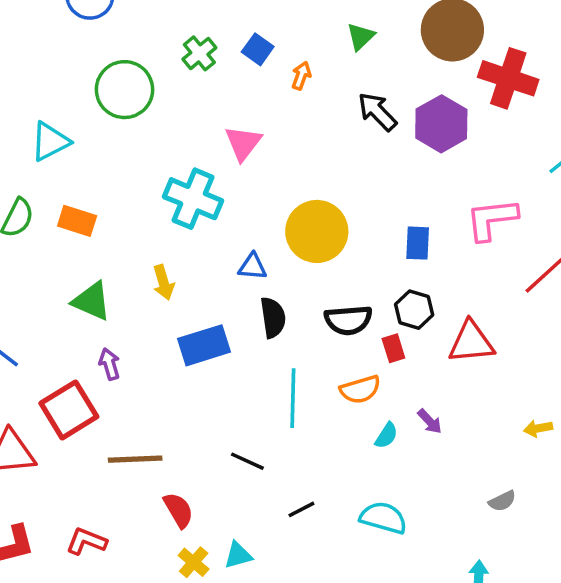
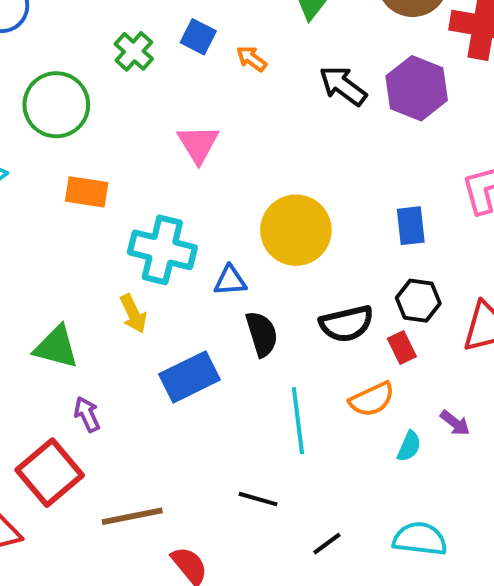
orange arrow: (301, 76) -> (252, 59), turned -64
cyan cross: (193, 199) -> (162, 250), moved
orange rectangle: (77, 221) -> (87, 192), moved

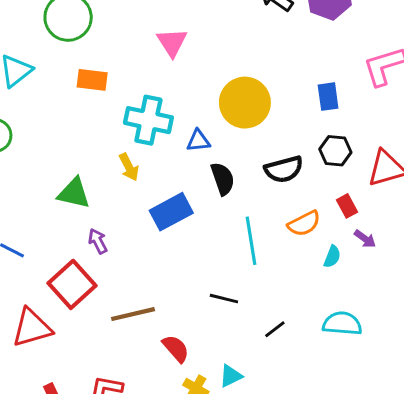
red rectangle: (402, 347) -> (347, 206), moved

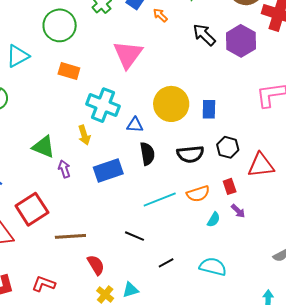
pink triangle: (172, 42) -> (128, 54), size x1.4
blue rectangle: (328, 97) -> (209, 109), moved
purple arrow: (98, 241) -> (64, 169), moved
cyan line: (251, 241) -> (160, 199), turned 68

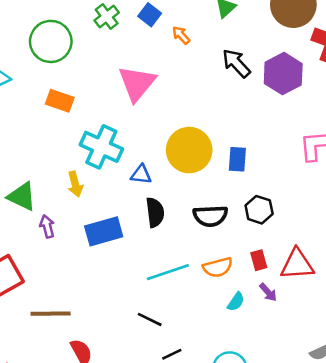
red triangle: (261, 165) -> (297, 264), moved
black line: (135, 236) -> (150, 319), moved

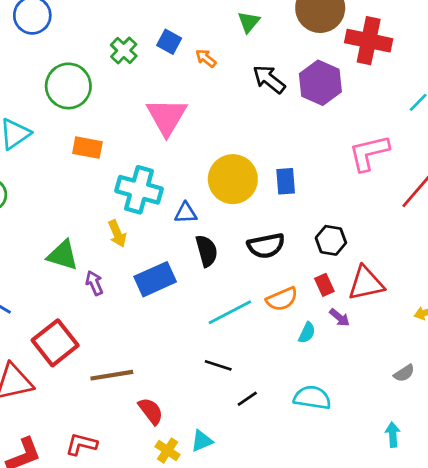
black hexagon: (259, 210) -> (331, 240), moved

